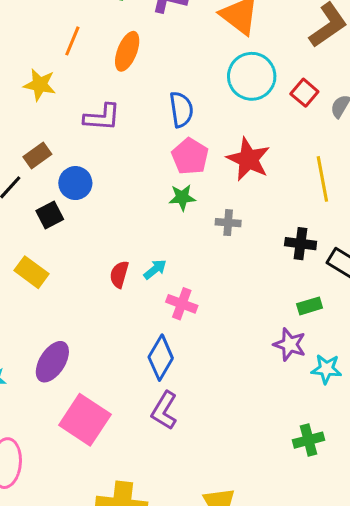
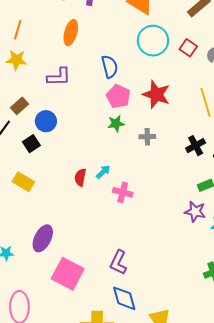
orange line: (72, 41) -> (18, 30), moved
black cross: (301, 244) -> (196, 146), turned -30
blue diamond: (161, 358) -> (124, 298), moved, turned -40

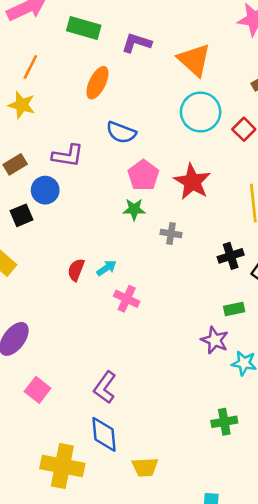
blue semicircle: (110, 67) -> (121, 132), moved, turned 115
purple L-shape: (59, 77) -> (68, 156), moved
pink square: (68, 274) -> (38, 390), size x0.6

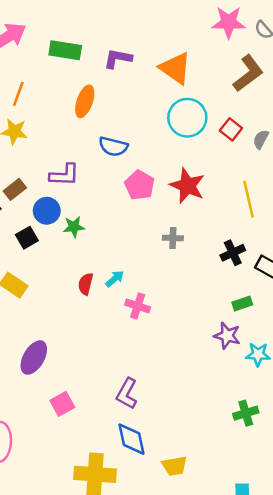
green star: (134, 209) -> (74, 227), moved
pink square: (38, 390) -> (62, 404), turned 30

